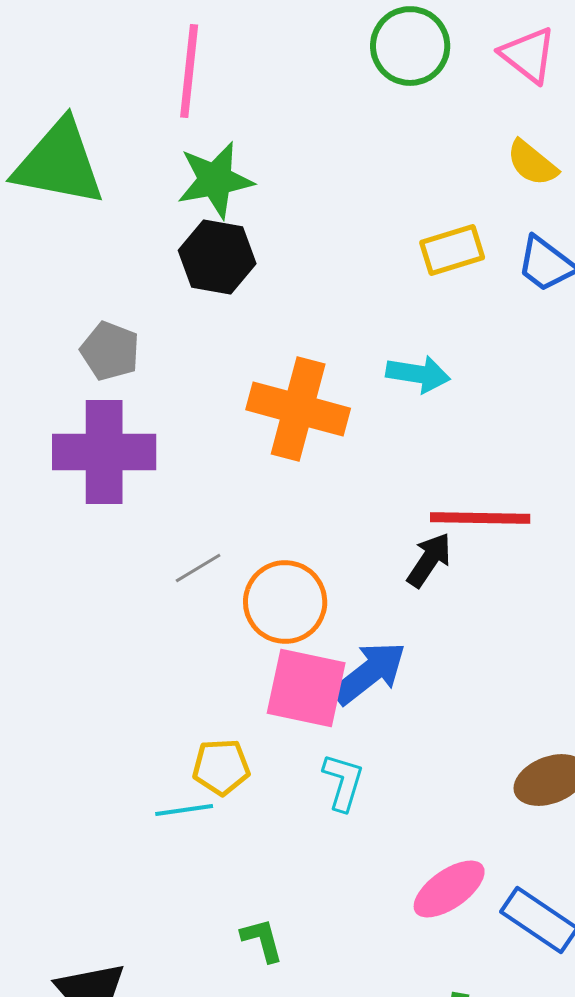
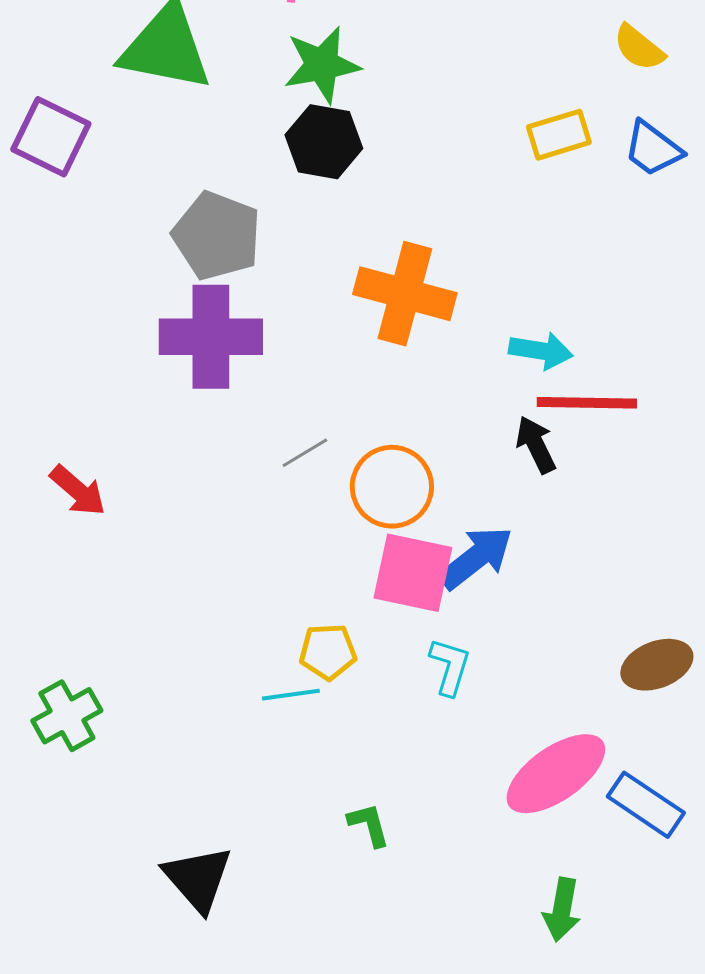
gray pentagon: (110, 351) -> (217, 236), size x1.5
cyan arrow: (418, 374) -> (541, 351), moved
black arrow: (429, 560) -> (536, 445), turned -60
pink ellipse: (449, 889) -> (556, 774), size x1.4

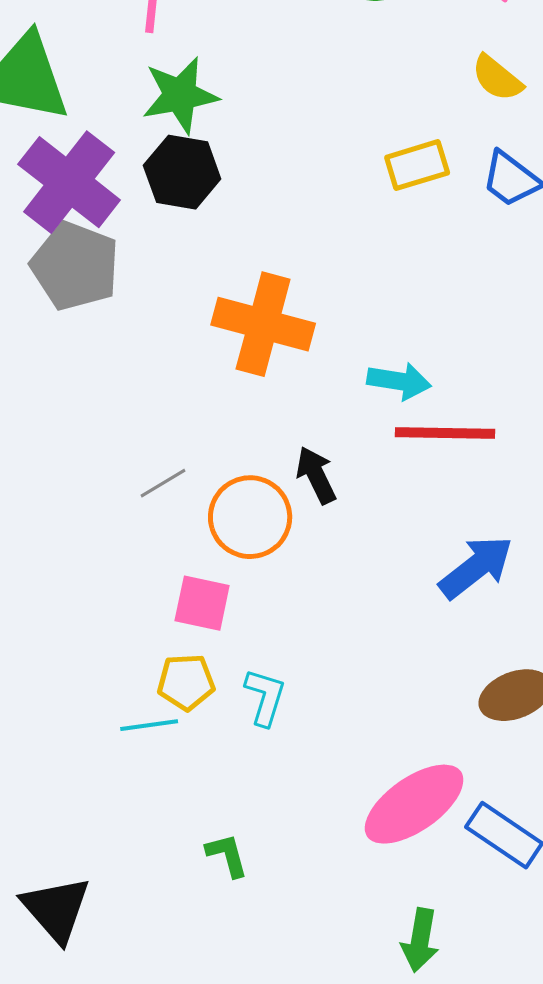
purple cross: (211, 337) -> (69, 182), moved, turned 38
black arrow: (536, 445) -> (316, 475), moved
blue arrow: (476, 558) -> (476, 567), moved
pink square: (413, 573) -> (202, 603), moved, size x0.7
cyan L-shape: (450, 667) -> (265, 697), moved

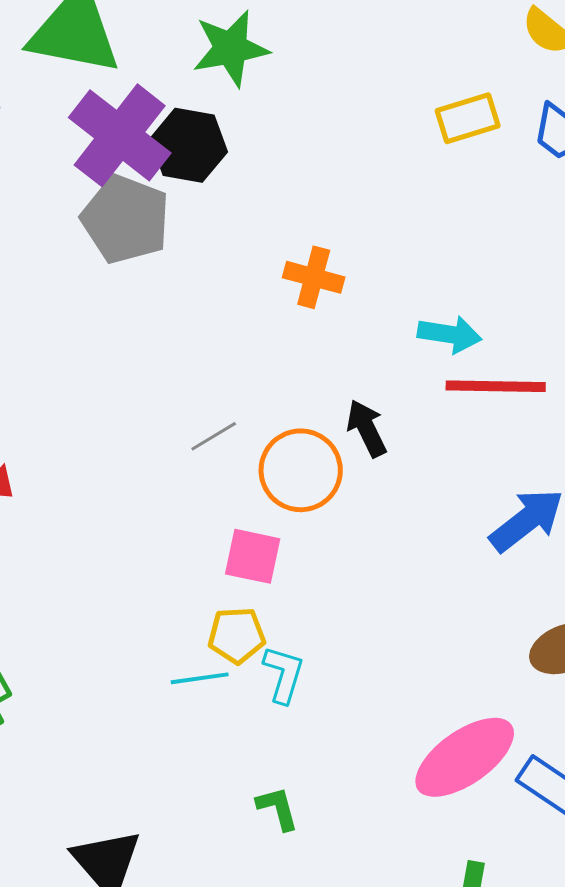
black hexagon: (182, 172) -> (189, 145), moved
orange cross: (263, 324) -> (314, 277), size x0.6
cyan L-shape: (265, 697) -> (284, 674), moved

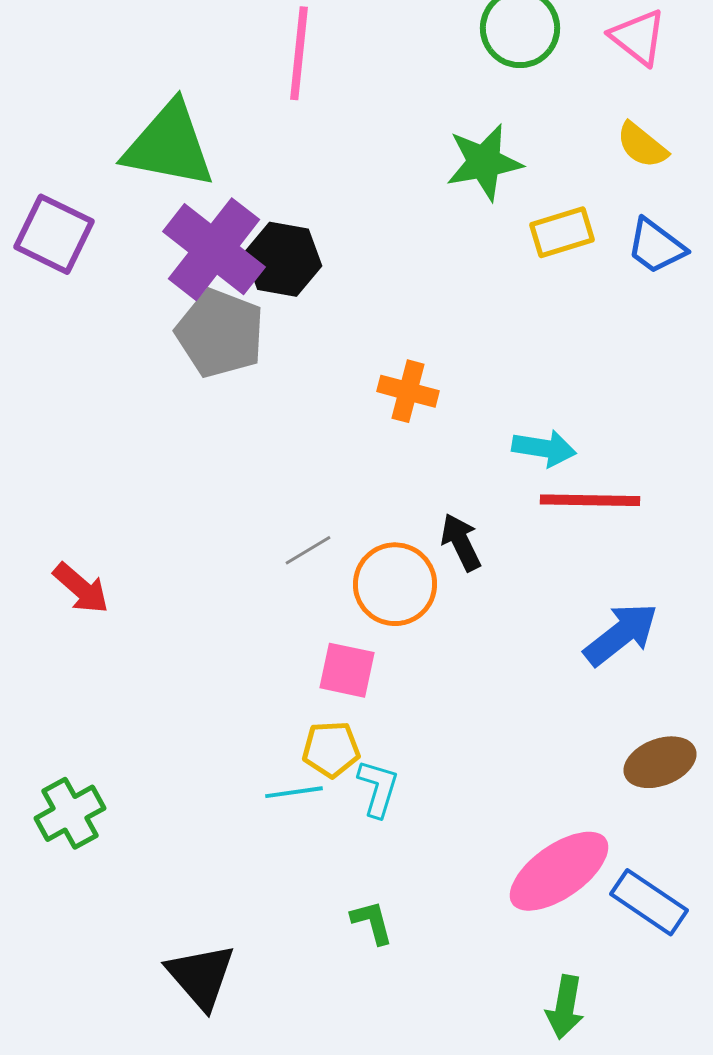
green star: (231, 48) -> (484, 162), moved

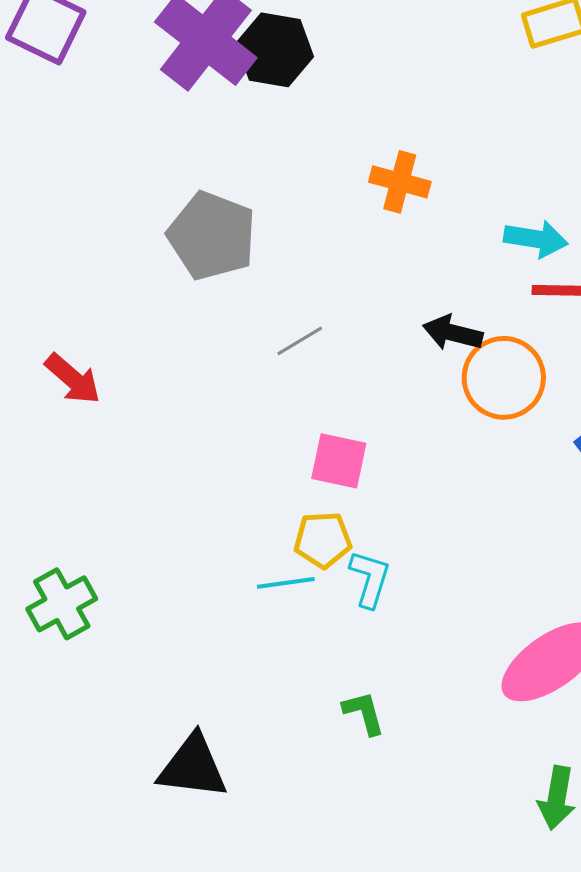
gray pentagon: (220, 333) -> (212, 236), moved
black arrow: (461, 542) -> (453, 333), turned -50
orange circle: (395, 584) -> (504, 378), moved
black triangle: (201, 976) -> (193, 767), turned -42

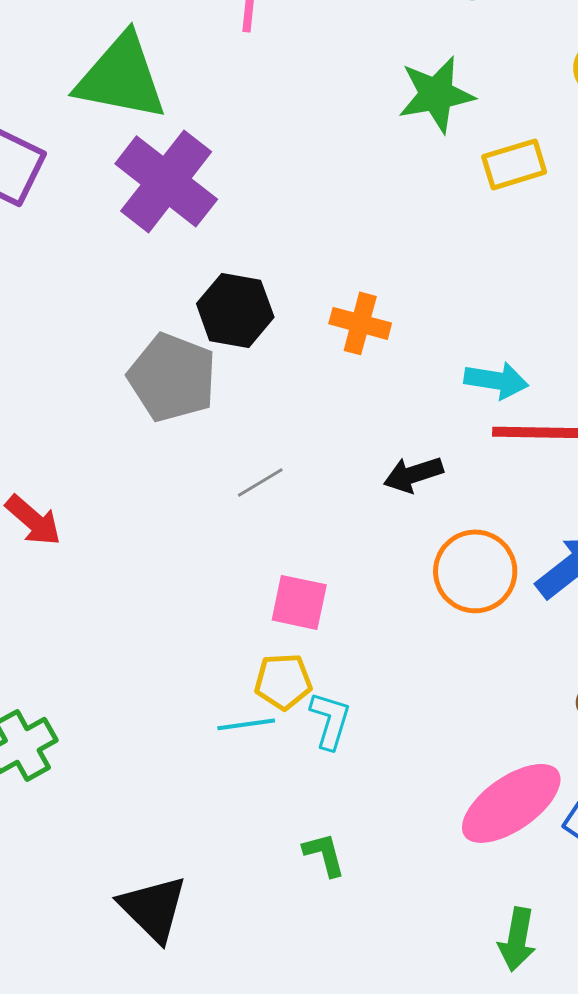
black hexagon: (275, 50) -> (235, 310), moved
black arrow: (453, 333) -> (413, 474), turned -32
orange circle: (504, 378) -> (475, 571), moved
black triangle: (193, 767) -> (153, 908), turned 38

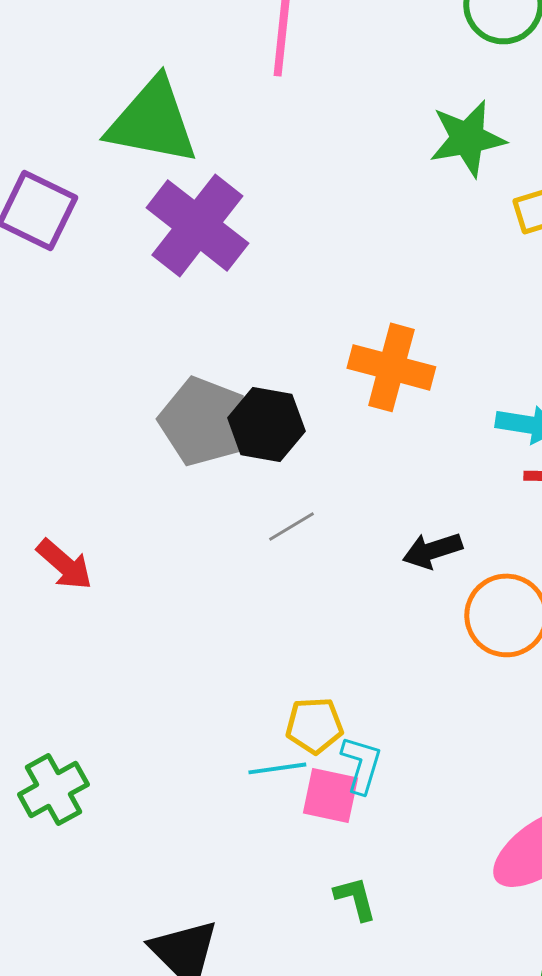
black hexagon: (235, 310) -> (266, 424), moved
orange cross: (360, 323) -> (391, 367), size x1.4
black arrow: (413, 474) -> (432, 550), moved
pink square: (299, 602) -> (330, 795), moved

